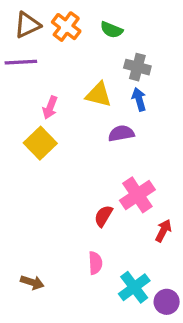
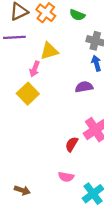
yellow triangle: (99, 95) -> (49, 51), moved, turned -30
pink semicircle: (95, 263) -> (66, 177), turned 104

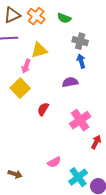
red semicircle: (72, 144) -> (43, 109), moved
pink semicircle: (66, 177) -> (54, 162), turned -40

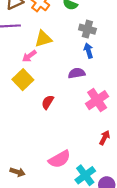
pink arrow: (26, 66) -> (29, 56), turned 32
pink cross: (80, 120) -> (97, 100), moved
pink semicircle: (54, 162) -> (59, 159), size x1.5

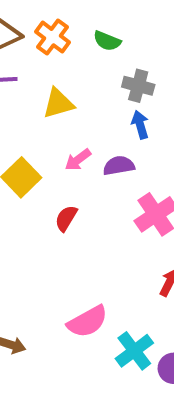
pink arrow: (29, 56) -> (78, 160), moved

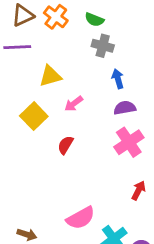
gray cross: (138, 86) -> (103, 46), moved
yellow triangle: (58, 103) -> (50, 76), moved
purple semicircle: (119, 166) -> (125, 108), moved

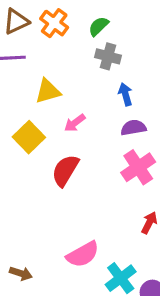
green semicircle: (94, 20) -> (99, 26), turned 114
red semicircle: (65, 145) -> (65, 170), size x1.5

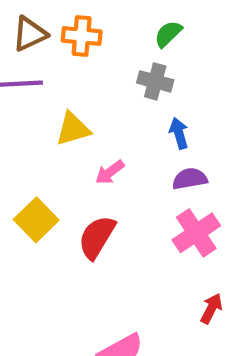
orange cross: (54, 23) -> (82, 36), turned -32
green semicircle: (99, 26) -> (168, 34), moved
yellow square: (29, 137) -> (36, 220), moved

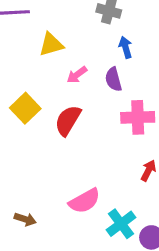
purple semicircle: (190, 179) -> (113, 79), moved, turned -95
pink cross: (196, 233) -> (138, 117), turned 32

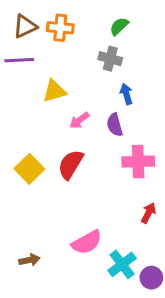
yellow square: (25, 108) -> (29, 169), moved
brown arrow: (25, 219) -> (29, 260), turned -30

